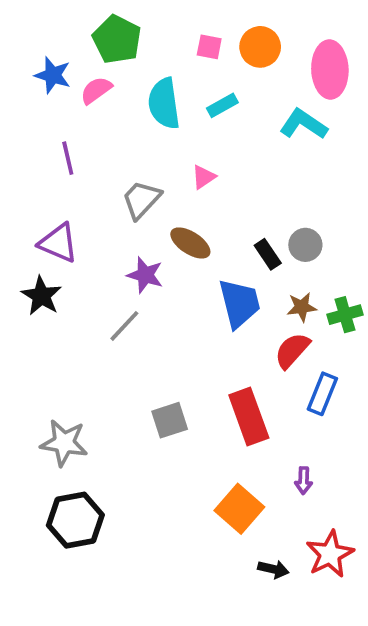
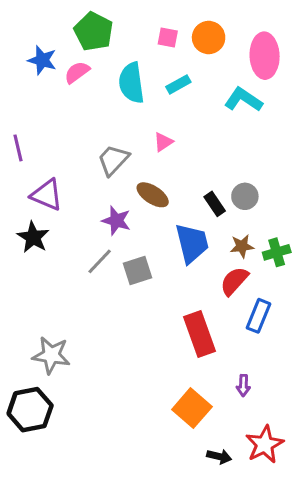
purple line: (68, 158) -> (18, 148), moved
gray square: (170, 420) -> (137, 270), moved
black hexagon: (75, 520) -> (30, 410), moved

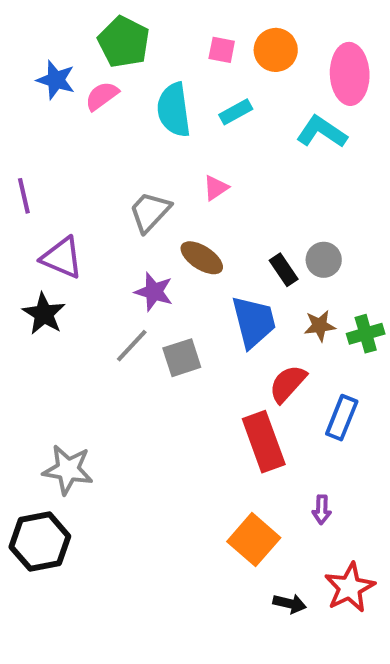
red semicircle: (234, 281) -> (288, 384), moved

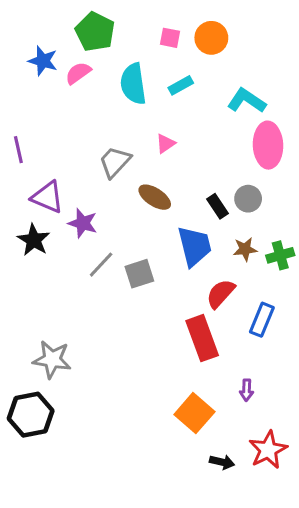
pink ellipse: (350, 74) -> (268, 145), moved
purple star: (154, 292) -> (83, 223), moved

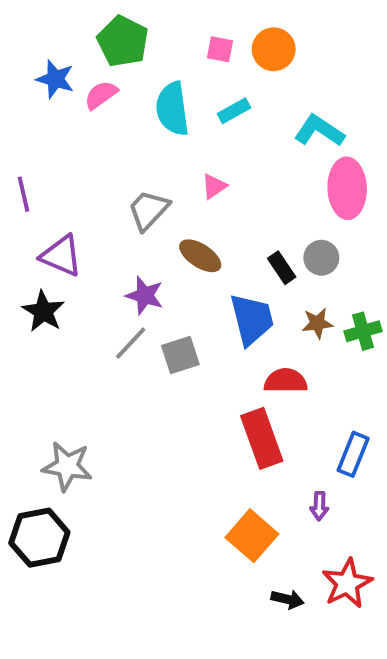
purple star: (83, 223) -> (145, 295), moved
red semicircle: (221, 294) -> (286, 381), turned 48
blue rectangle: (262, 320) -> (353, 454), moved

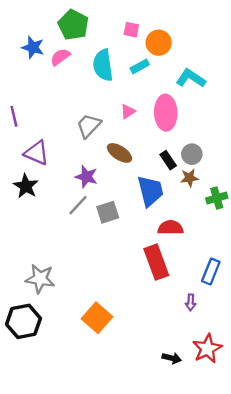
orange circle: (274, 49) -> (159, 43), moved
pink ellipse: (347, 188) -> (166, 113), moved
brown star: (317, 323) -> (189, 178), moved
orange square: (252, 536) -> (97, 318), moved

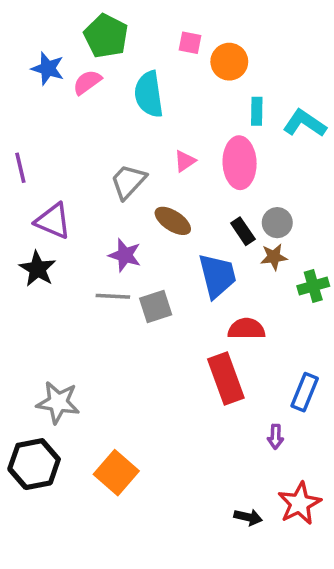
cyan rectangle: (140, 66) -> (257, 111), moved, turned -60
cyan L-shape: (191, 78) -> (305, 123), moved
gray line: (78, 205) -> (113, 296), turned 50
orange square: (97, 318) -> (116, 473), moved

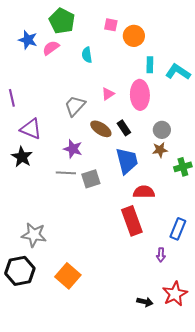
cyan semicircle: (149, 94) -> (87, 55), size x0.6
black rectangle: (243, 231) -> (124, 128), moved

